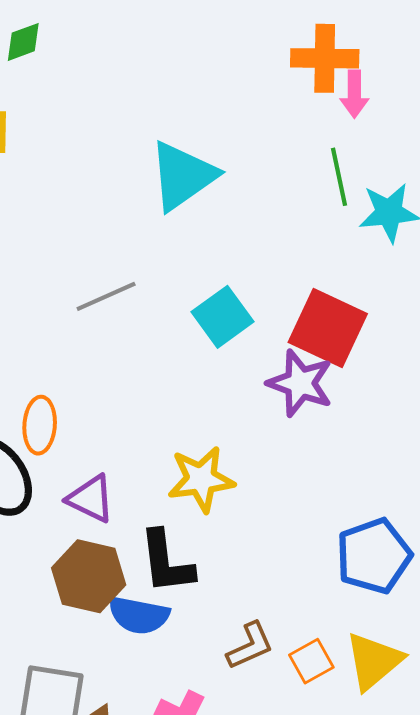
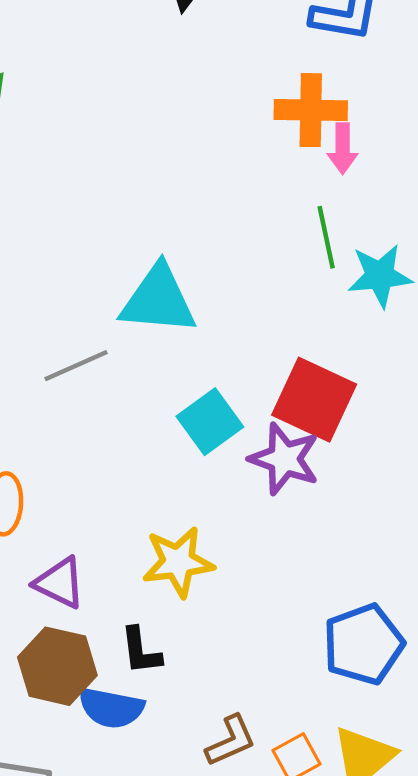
cyan triangle: (183, 176) -> (158, 300), moved, turned 40
cyan square: (223, 317) -> (210, 422), moved
black L-shape: (166, 562) -> (141, 651), size x0.7

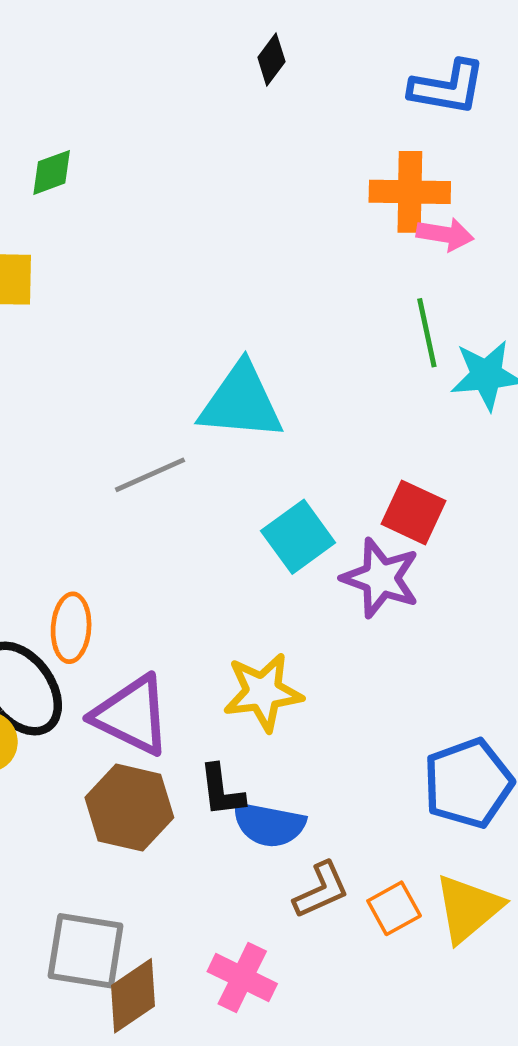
pink arrow: (343, 148) -> (445, 234), turned -81
red square: (314, 400) -> (413, 512), size x0.7
purple triangle: (60, 583) -> (132, 715), size x1.4
blue semicircle: (111, 708) -> (269, 825), moved

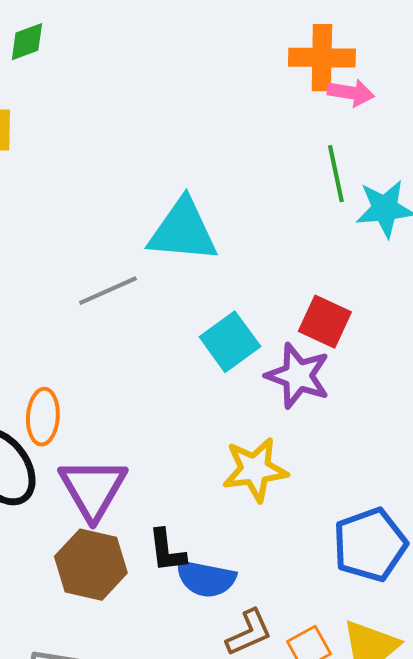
yellow star: (263, 692) -> (255, 470), moved
purple triangle: (132, 715) -> (93, 489), turned 34

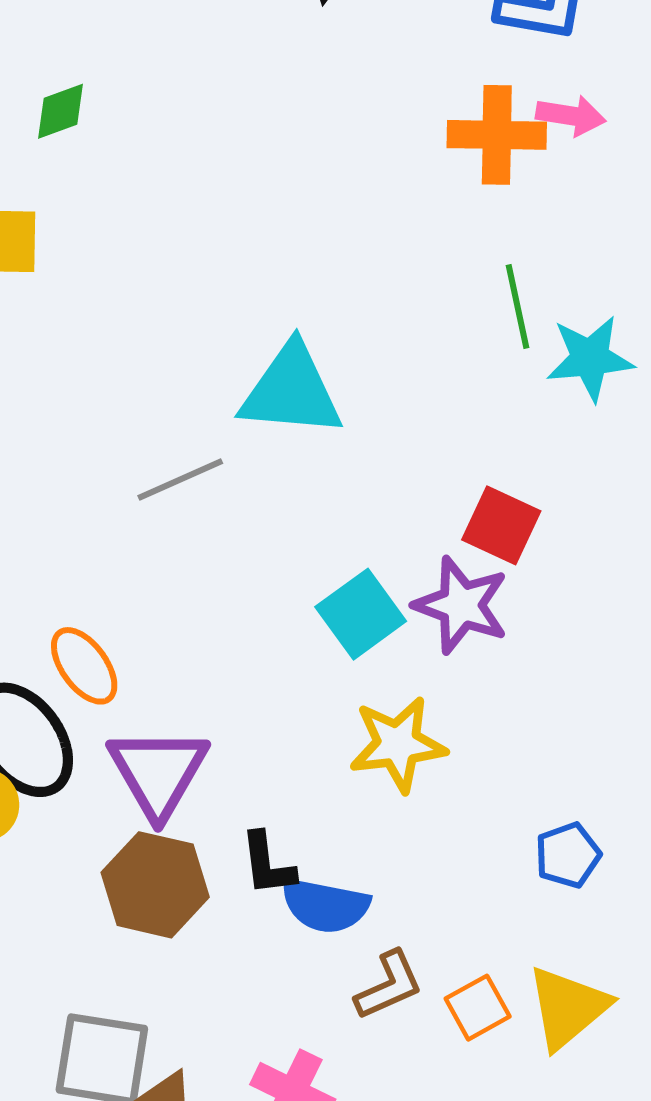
pink arrow: (351, 93) -> (571, 116), moved
cyan square: (230, 342) -> (361, 614), moved
orange ellipse: (43, 417) -> (84, 666), turned -40
blue pentagon: (370, 545) -> (568, 855), size x0.6

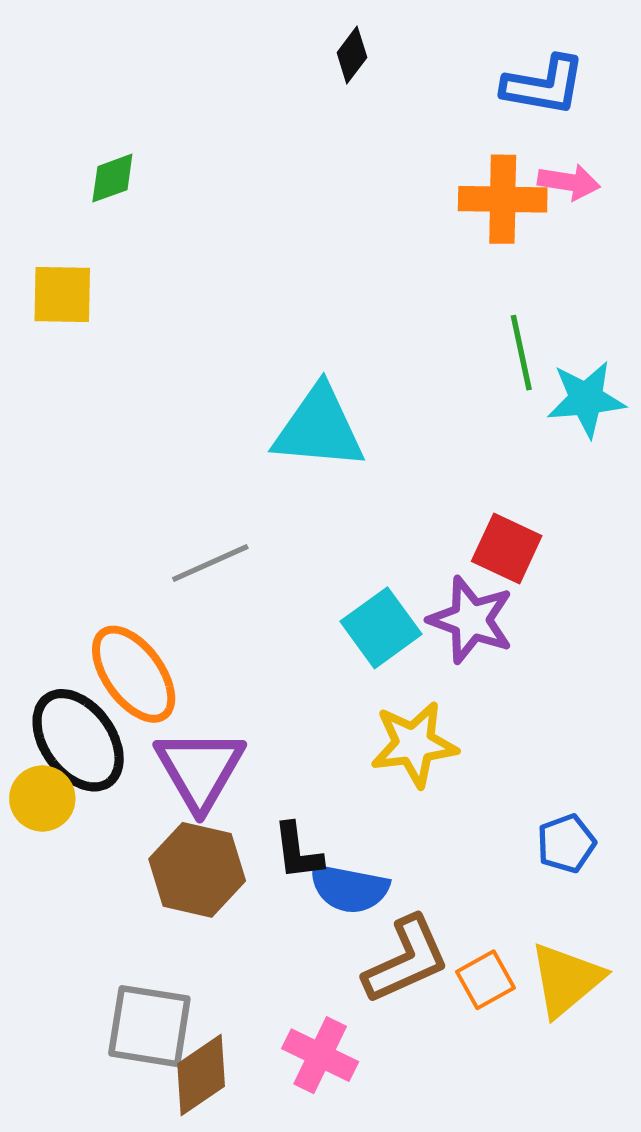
gray line: (180, 479) -> (210, 563), moved
orange ellipse: (84, 666) -> (134, 674), size x1.4
brown L-shape: (389, 985) -> (406, 960), size x1.4

